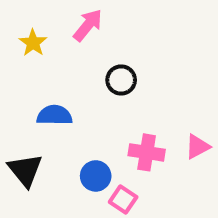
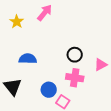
black circle: (121, 80) -> (75, 55), moved
pink triangle: (198, 147) -> (101, 65), moved

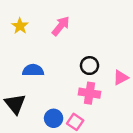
pink arrow: (45, 13) -> (61, 26), moved
blue circle: (49, 90) -> (54, 118), moved

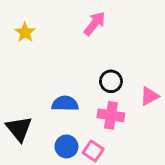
pink arrow: (61, 26) -> (95, 24), moved
blue semicircle: (33, 70) -> (65, 104), moved

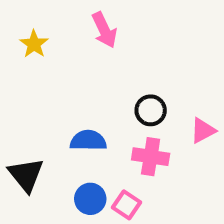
pink arrow: (95, 24) -> (104, 30), moved, turned 115

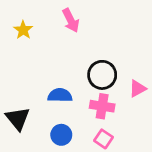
black circle: (151, 110) -> (102, 75), size x1.4
pink square: (126, 205) -> (103, 139), moved

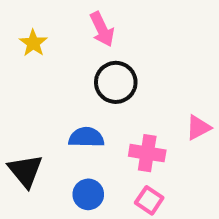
black circle: (102, 75) -> (116, 82), moved

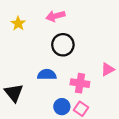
pink arrow: (102, 29) -> (55, 16), turned 102
blue circle: (88, 194) -> (62, 107), moved

